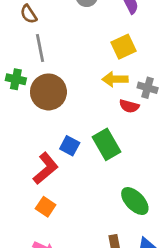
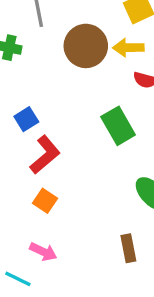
brown circle: (48, 92) -> (86, 46), moved
blue square: (70, 146) -> (26, 119), moved, turned 30

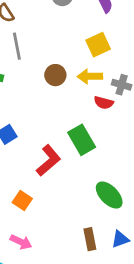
brown circle: (86, 46) -> (55, 75), size x0.6
red L-shape: (45, 155) -> (48, 161), moved

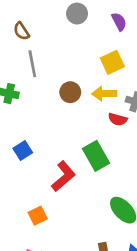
orange square: (22, 201) -> (38, 216), turned 30

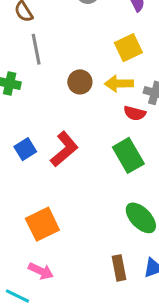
green rectangle: (96, 156) -> (128, 155), moved
red L-shape: (63, 176) -> (64, 149), moved
orange square: (38, 216) -> (42, 224), size x1.5

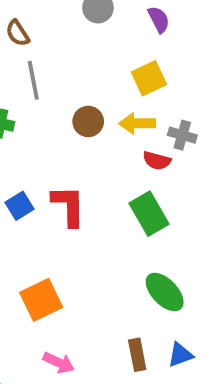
red L-shape: (64, 149) -> (69, 206), turned -51
pink arrow: (41, 271) -> (59, 363), moved

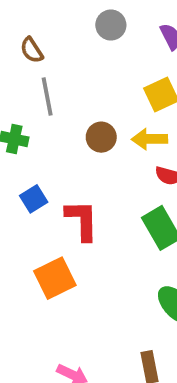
blue square: (20, 206) -> (34, 199), moved
orange square: (41, 300) -> (55, 278), moved

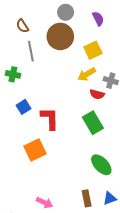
brown circle: (101, 137) -> (60, 36), moved, size x1.6
yellow arrow: (150, 139) -> (87, 74), turned -30

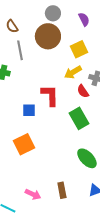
red semicircle: (97, 94) -> (83, 91), turned 40
blue square: (23, 107) -> (29, 110), moved, turned 32
red L-shape: (50, 118) -> (50, 95), moved
brown rectangle: (87, 198) -> (62, 190), moved

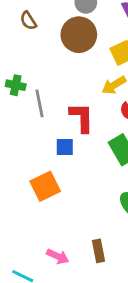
gray line: (20, 50) -> (40, 103), moved
blue square: (29, 110) -> (65, 147), moved

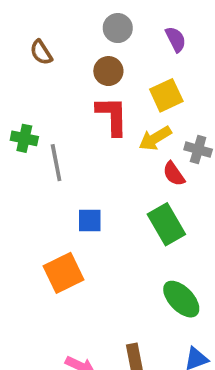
brown circle: (79, 35) -> (108, 71), size x0.6
red L-shape: (82, 117) -> (112, 116), moved

